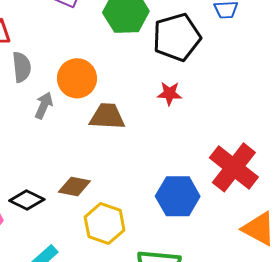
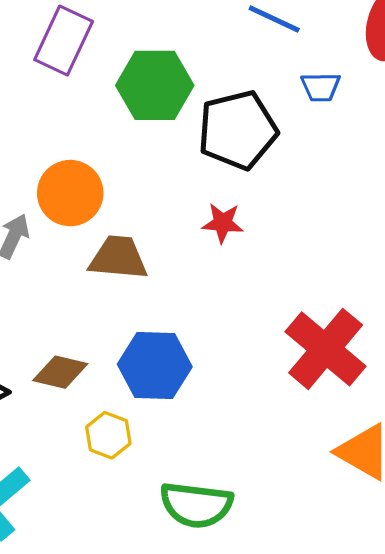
blue hexagon: (178, 196) -> (155, 366), moved
yellow hexagon: (105, 224) -> (108, 435), size x0.7

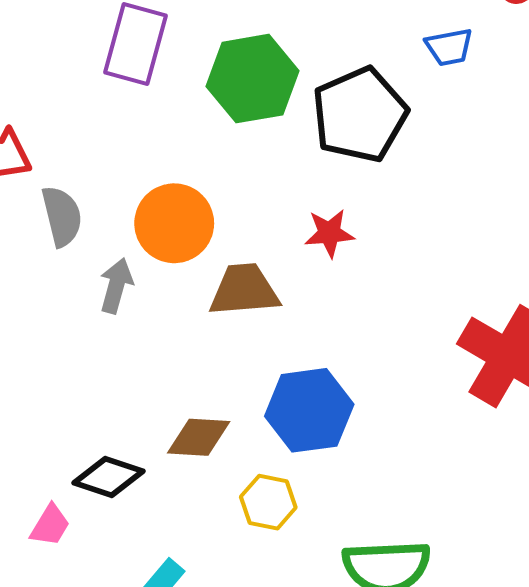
red star: (223, 223) -> (329, 233), moved

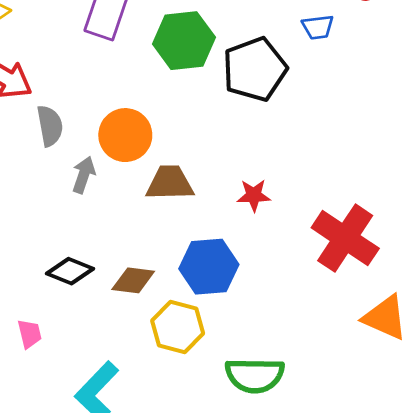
red star: (329, 233) -> (254, 195), moved
black diamond: (108, 477) -> (70, 271), moved
yellow hexagon: (268, 502) -> (178, 327), size x1.4
pink trapezoid: (50, 525) -> (29, 334), turned -48

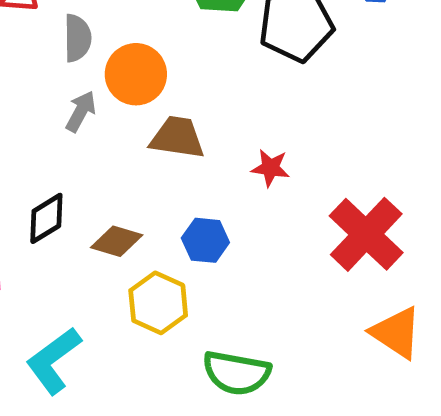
gray semicircle: (50, 126) -> (77, 38), moved
blue hexagon: (209, 267) -> (205, 240), size x0.7
black diamond: (70, 271) -> (46, 218), turned -63

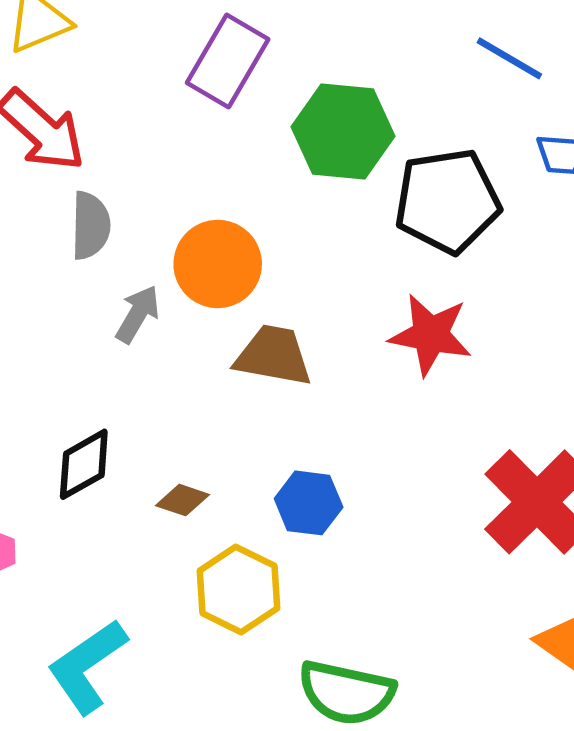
gray semicircle: (77, 38) -> (90, 226), moved
red star: (270, 168) -> (431, 335), moved, size x1.5
brown diamond: (117, 241) -> (182, 500), size x0.7

